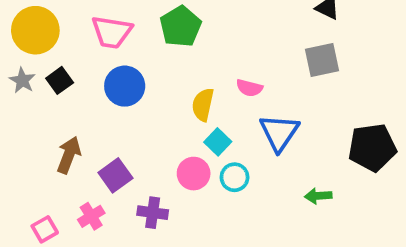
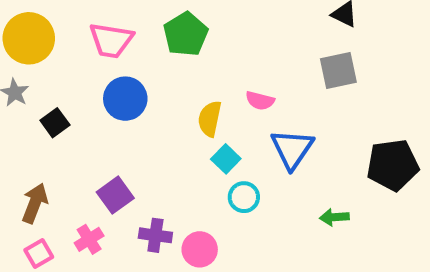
black square: (60, 80) -> (55, 123), moved
brown arrow: (69, 155) -> (35, 203), moved
pink circle: (194, 174) -> (200, 249), moved

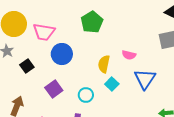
pink trapezoid: (111, 40) -> (44, 32), moved
purple square: (115, 195) -> (54, 89), moved
cyan circle: (244, 197) -> (86, 95), moved

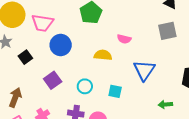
pink semicircle: (129, 55) -> (124, 39), moved
yellow semicircle: (104, 64) -> (103, 55), turned 84
cyan square: (112, 84) -> (115, 91), moved, turned -32

